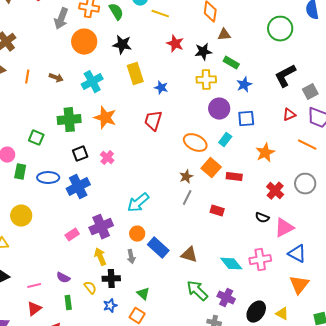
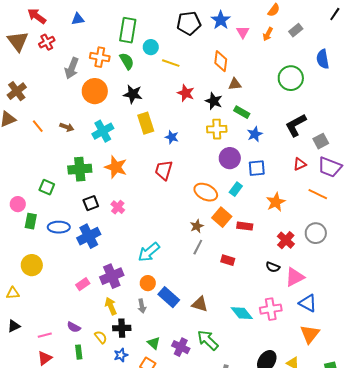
black star: (203, 52) -> (214, 101), turned 30
orange line: (27, 77) -> (38, 126), turned -48
purple cross: (226, 298) -> (181, 347), moved

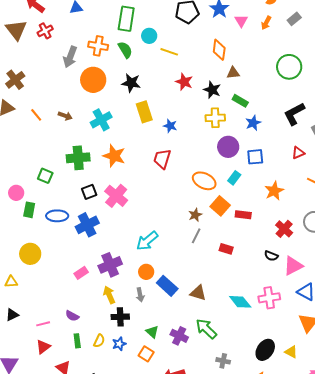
pink cross: (118, 207) -> (116, 196), size x1.6
yellow semicircle: (101, 337) -> (99, 341), moved, turned 64

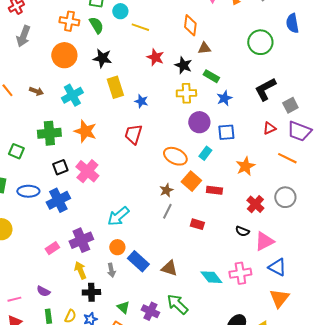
gray arrow: (70, 57) -> (23, 36), moved

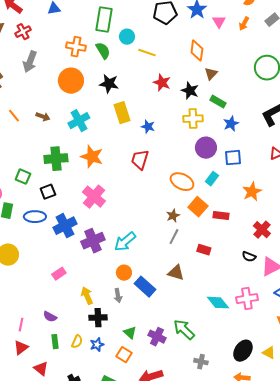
brown triangle: (204, 48) -> (211, 74), turned -40
black square: (60, 167) -> (48, 192), moved
purple cross: (81, 240) -> (93, 241), moved
brown triangle: (169, 268) -> (176, 273), moved
pink line: (14, 299) -> (21, 325), turned -64

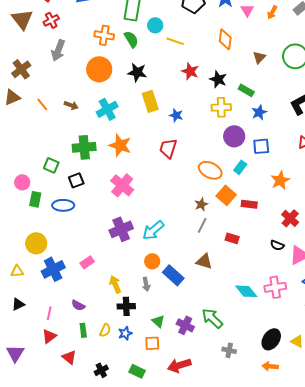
brown triangle: (211, 74) -> (259, 57), moved
blue cross: (65, 226) -> (53, 269), moved
orange square: (124, 355) -> (152, 343), turned -35

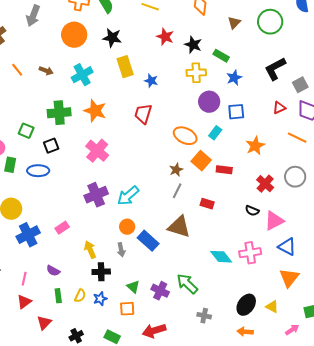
brown triangle: (204, 261) -> (179, 227), size x1.4
red triangle: (69, 357) -> (44, 323), turned 35

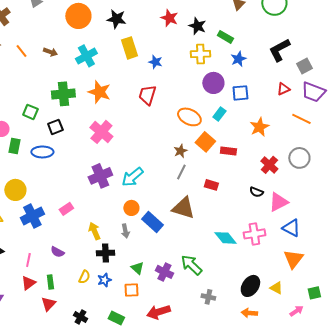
green rectangle: (58, 296) -> (50, 282), moved
black cross: (76, 336) -> (80, 317), turned -32

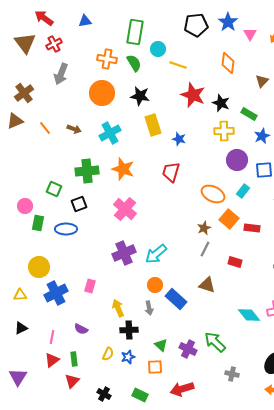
red star: (169, 18) -> (193, 95), size x1.4
brown triangle: (183, 208) -> (207, 285), size x0.7
pink rectangle: (66, 209) -> (90, 286), turned -40

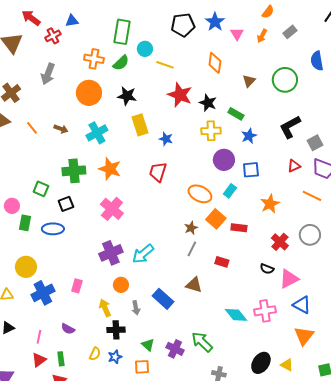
red cross: (54, 44) -> (53, 36), moved
green semicircle: (134, 63) -> (121, 63), turned 78
orange circle: (155, 285) -> (121, 285), moved

